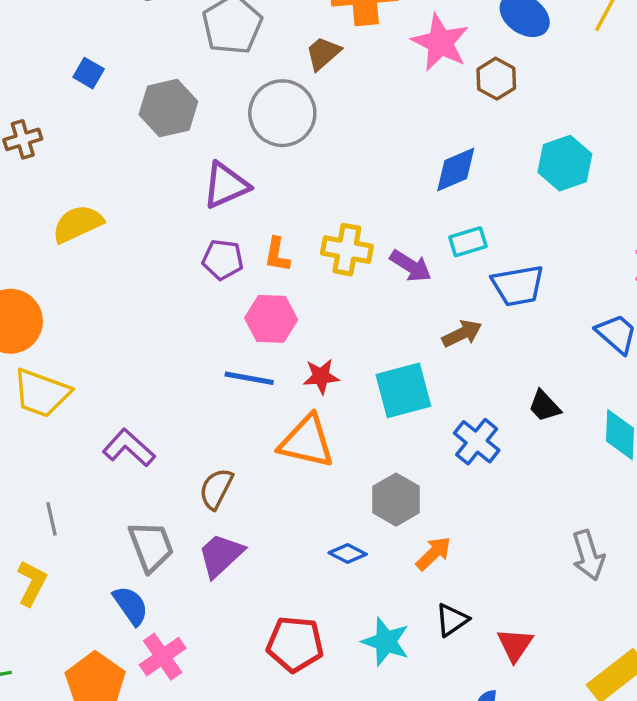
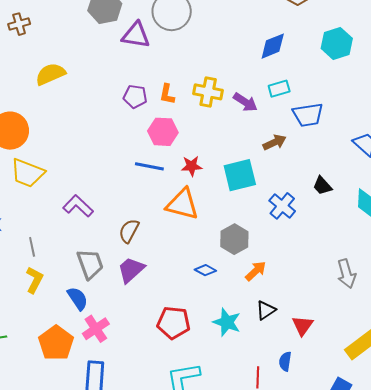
purple triangle: (226, 185) -> (136, 35), moved, turned 32
yellow L-shape: (32, 583) -> (34, 280), moved

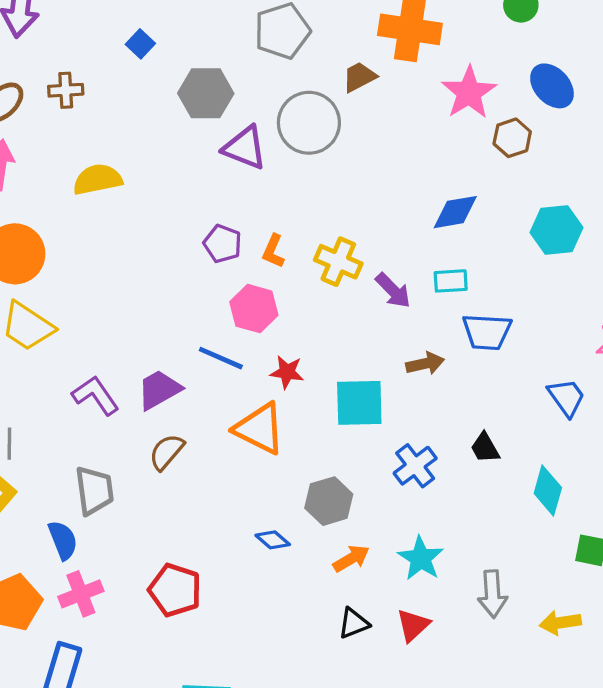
purple trapezoid: (131, 270) -> (159, 390), moved
cyan star: (227, 322) -> (421, 558), moved
red pentagon: (174, 323) -> (175, 590), moved
red triangle: (303, 325) -> (413, 625), moved

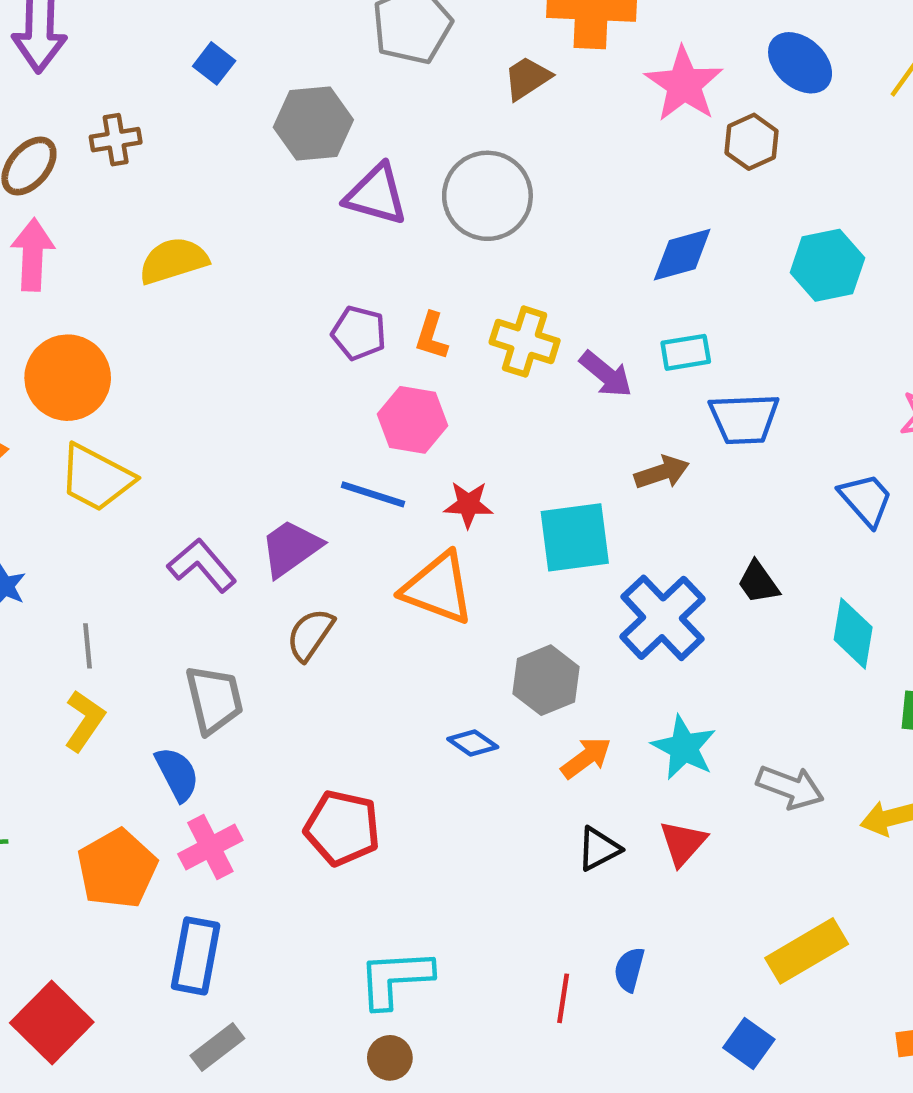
gray circle: (309, 123) -> (487, 196), moved
blue cross: (415, 466) -> (662, 618), size x1.4
gray arrow: (492, 594) -> (790, 787), turned -60

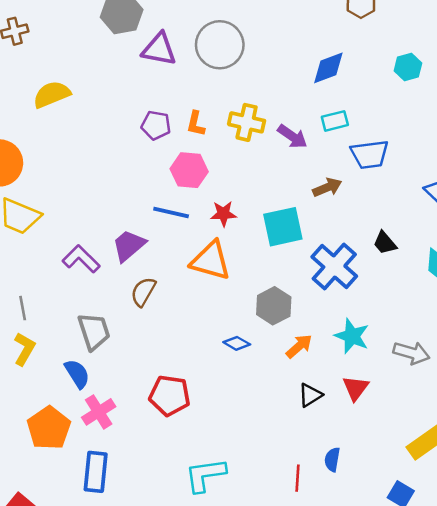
cyan hexagon: (827, 265) -> (408, 67), size x0.7

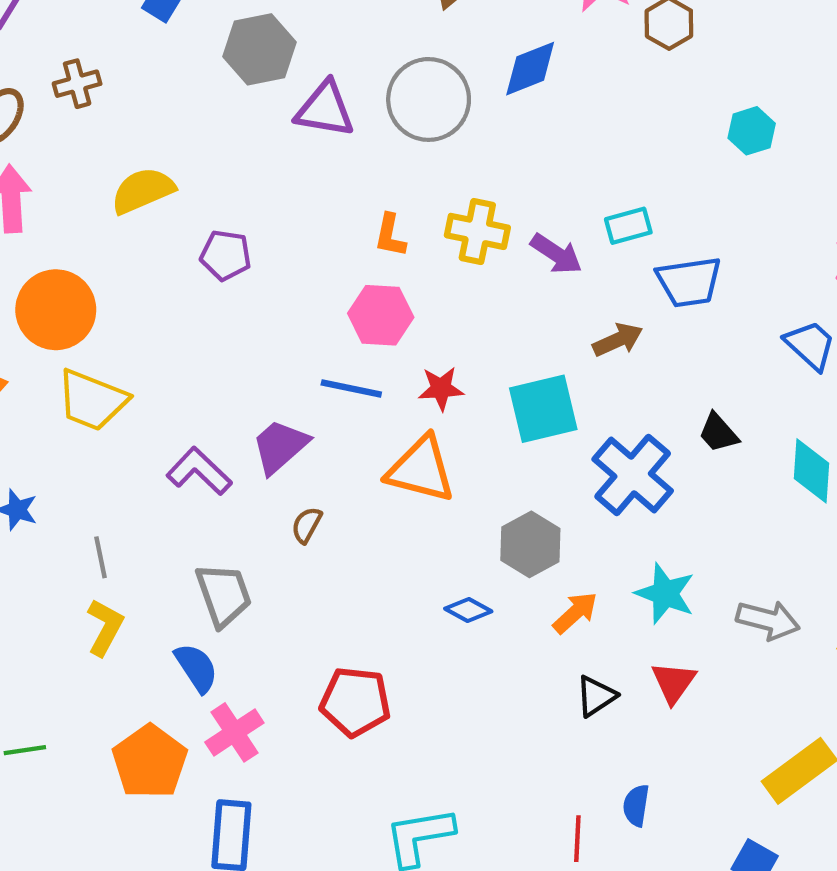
blue diamond: (328, 68) -> (530, 69), moved
purple pentagon: (156, 125) -> (226, 255), moved
brown semicircle: (143, 292) -> (307, 525), size x0.7

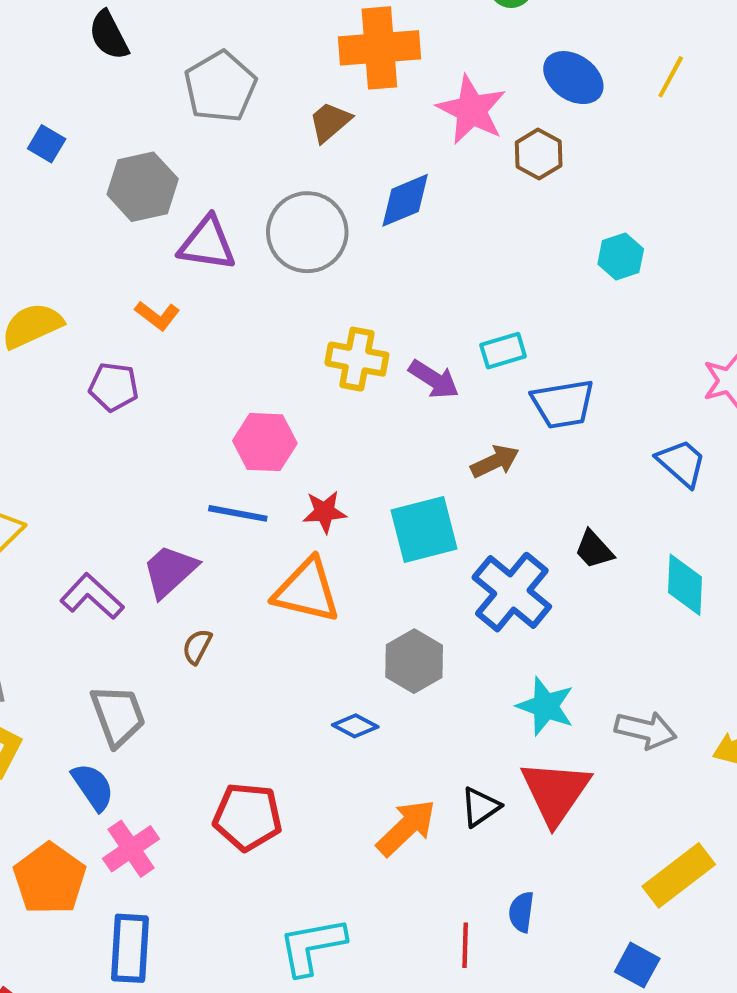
orange L-shape: (390, 235) -> (157, 316), moved, turned -63
orange arrow: (575, 613) -> (406, 828), moved, size x1.4
red triangle: (674, 682) -> (555, 792), size x1.6

